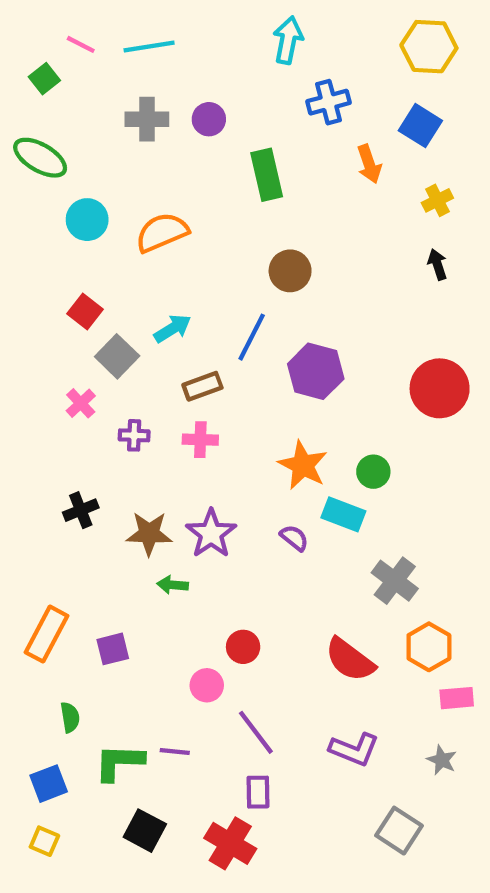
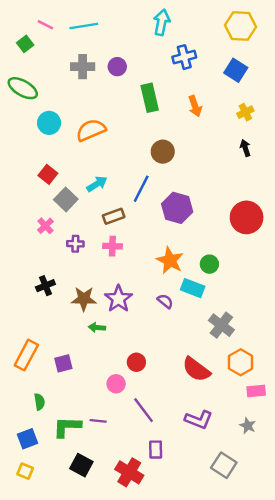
orange arrow: (369, 164) -> (195, 106), moved
purple rectangle: (258, 792) -> (156, 450), moved

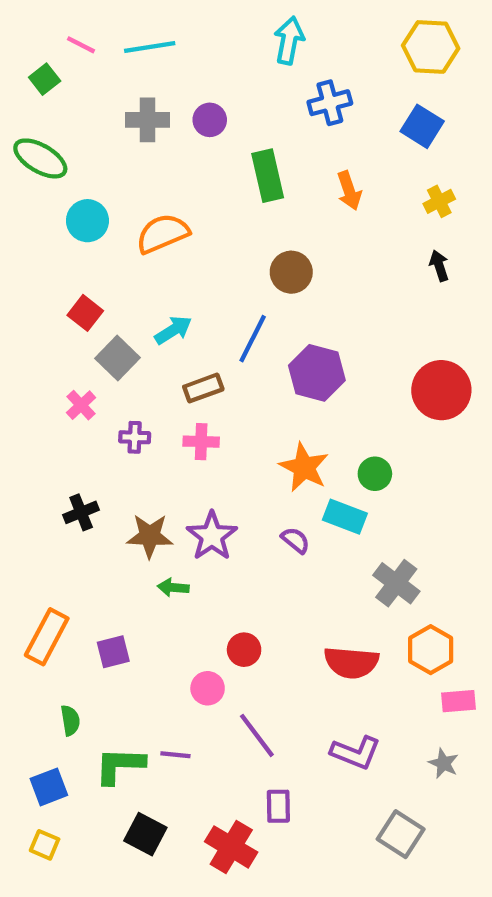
red semicircle: (196, 369) -> (351, 663), turned -32

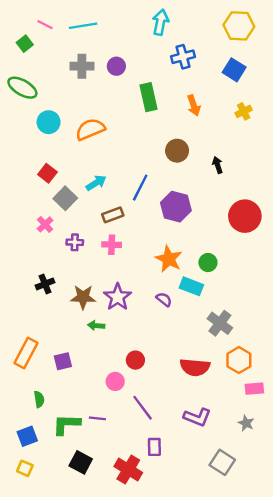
black arrow: (439, 266) -> (217, 165), moved
brown circle: (291, 272) -> (177, 151), moved

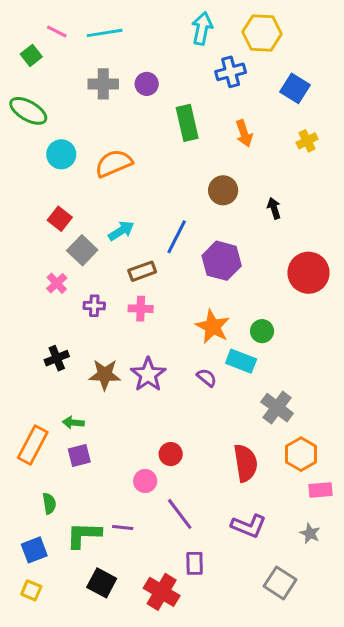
yellow hexagon: (239, 26) -> (262, 33), moved
green arrow: (96, 326) -> (73, 423), moved
red semicircle: (195, 367) -> (246, 463), turned -104

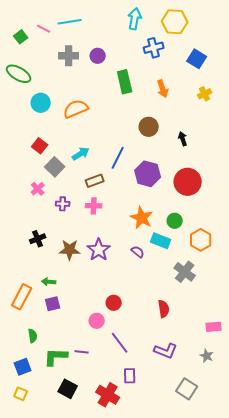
pink line: (57, 31) -> (44, 29), moved
red circle: (308, 273) -> (188, 182), moved
orange hexagon: (301, 454) -> (201, 240), moved
red semicircle: (246, 463) -> (164, 309), size x0.7

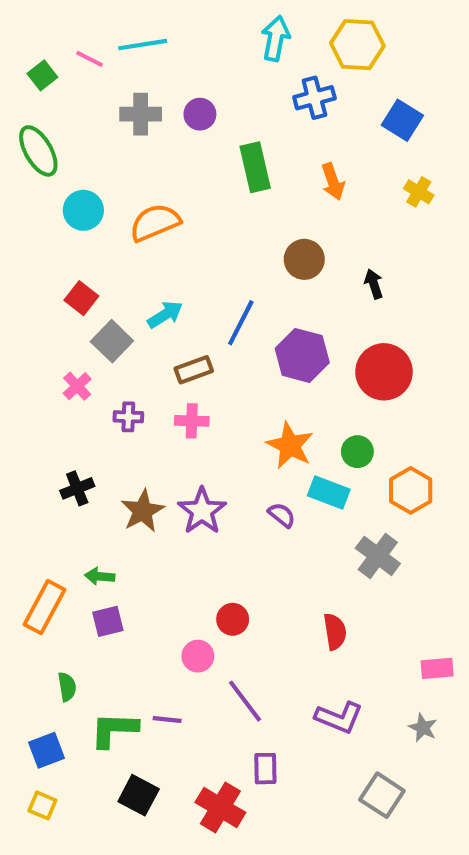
green ellipse: (19, 74) -> (38, 151), turned 30
yellow cross: (205, 94) -> (419, 192), turned -32
brown star: (70, 250) -> (143, 511), turned -30

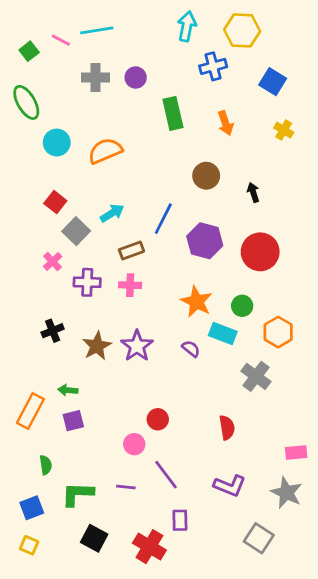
purple cross: (128, 417) -> (87, 282), size x1.4
purple line: (167, 720) -> (126, 487), moved
gray star: (423, 728) -> (286, 493), size x1.6

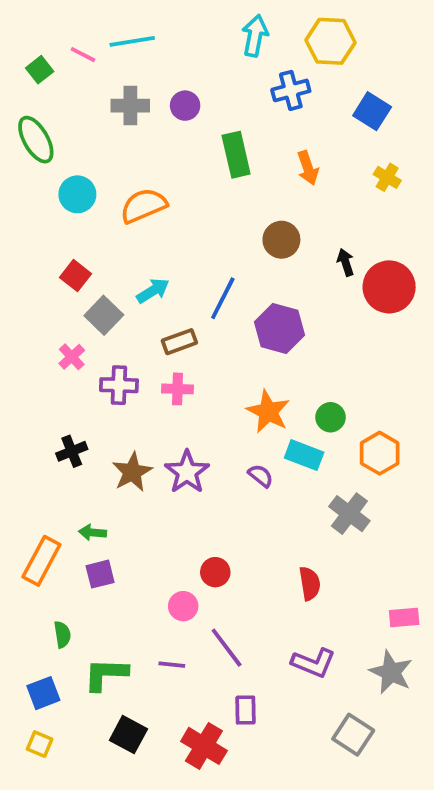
red circle: (260, 252) -> (389, 287), moved

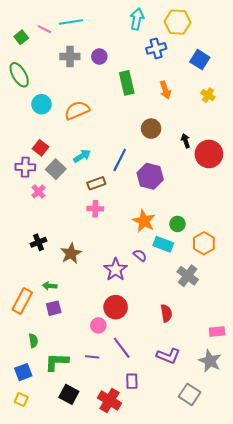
purple cross: (119, 385) -> (25, 167), moved
purple star: (187, 472) -> (116, 270), moved
red circle: (215, 572) -> (116, 307), size x1.5

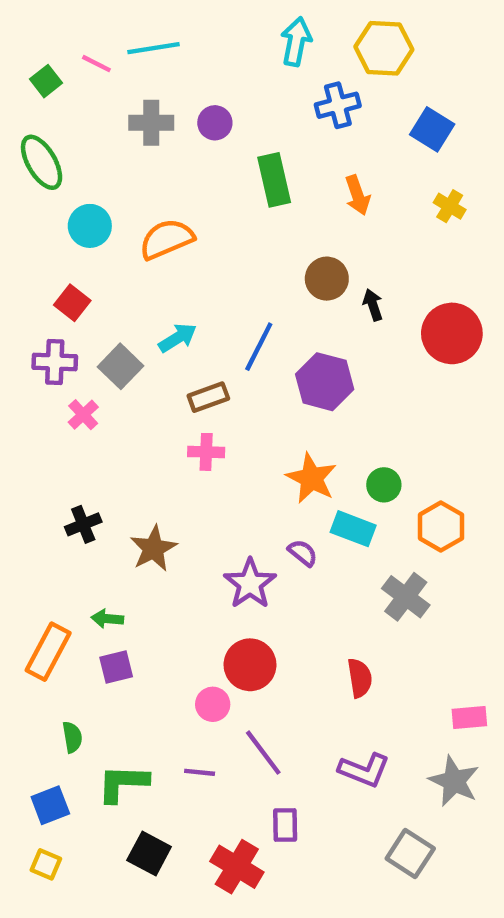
black arrow: (186, 141) -> (373, 305), moved
red square: (40, 148) -> (72, 303), moved

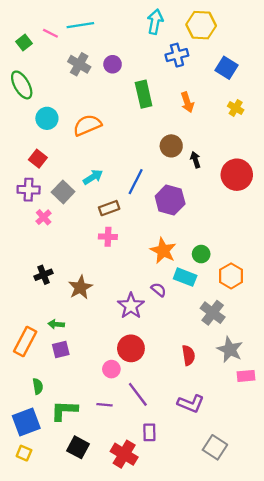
gray cross: (151, 123) -> (79, 64), turned 30
gray star: (454, 781) -> (230, 350), moved
blue square: (50, 805) -> (26, 422), size x1.4

